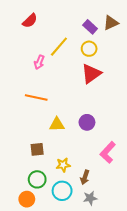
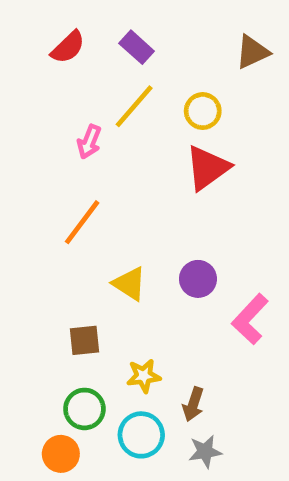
purple rectangle: (90, 27) -> (137, 47), moved
orange line: (36, 97) -> (82, 222), turned -65
yellow triangle: (57, 124) -> (129, 284), turned 35
pink L-shape: (108, 152) -> (250, 319), moved

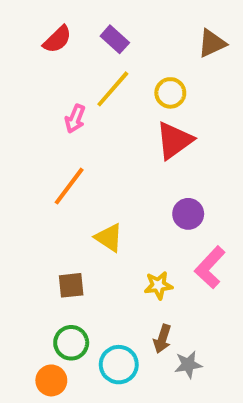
purple circle: (198, 279) -> (188, 214), moved
yellow star: (144, 376) -> (158, 285), moved
gray star: (205, 452) -> (188, 365), moved

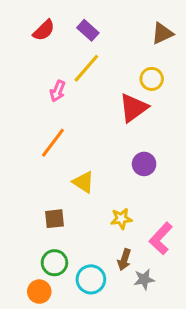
yellow circle: (170, 93) -> (152, 79), moved
pink L-shape: (210, 267) -> (161, 238), moved

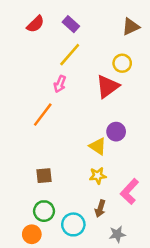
pink arrow: (57, 91) -> (60, 84), moved
yellow triangle: (83, 182) -> (98, 146), moved
gray star: (144, 279) -> (117, 234), moved

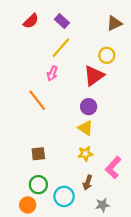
orange line: (43, 115) -> (37, 100), turned -75
purple circle: (116, 132) -> (89, 107), moved

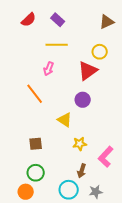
yellow line: (61, 48) -> (57, 45), turned 50
yellow triangle: (85, 128) -> (65, 120), moved
cyan circle: (64, 196) -> (69, 190), moved

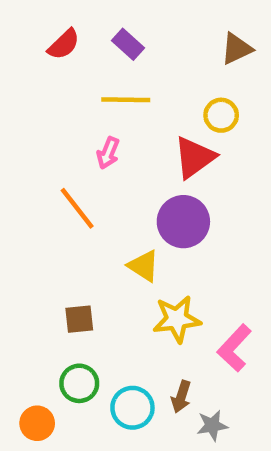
purple circle: (83, 100) -> (183, 222), size x1.5
yellow star: (80, 144) -> (177, 319), size x1.5
brown arrow: (82, 171) -> (181, 397), moved
cyan circle: (69, 190) -> (132, 408), moved
orange circle: (26, 192) -> (37, 423), moved

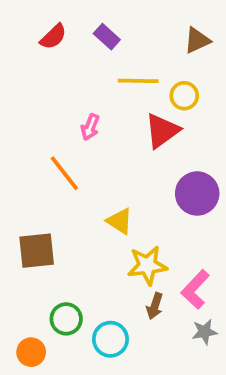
yellow line: (126, 100) -> (138, 81), moved
purple circle: (183, 222) -> (197, 193), moved
brown square: (79, 319) -> (37, 251), moved, size x1.5
brown arrow: (181, 397) -> (155, 306), moved
gray star: (212, 425) -> (205, 332), moved

